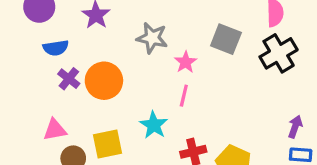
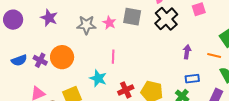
blue semicircle: (56, 48) -> (19, 60), moved
pink star: (186, 62) -> (109, 23), moved
purple arrow: (295, 127) -> (187, 52), moved

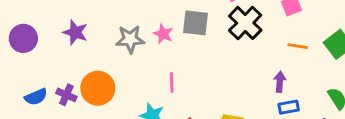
purple arrow: (187, 52) -> (280, 82), moved
orange line: (214, 55) -> (298, 46), moved

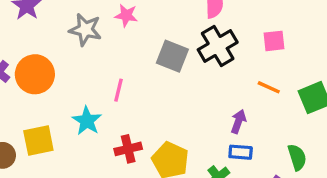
gray square: (195, 23) -> (172, 56), moved
pink star: (163, 34) -> (126, 15), moved, turned -30

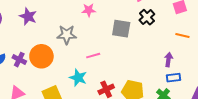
gray star: (85, 30) -> (67, 35), moved
black cross: (218, 46) -> (147, 17), size x0.7
pink line: (118, 90) -> (93, 56), turned 72

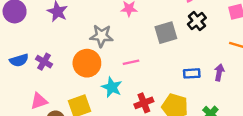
gray square: (121, 29) -> (166, 33), turned -30
orange circle: (41, 56) -> (87, 63), moved
blue rectangle: (174, 78) -> (192, 73), moved

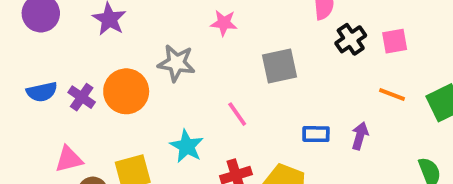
black cross: (197, 21) -> (351, 39), moved
pink line: (131, 62) -> (237, 114), moved, turned 63
orange circle: (87, 63) -> (126, 91), moved

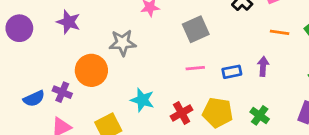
blue semicircle: (42, 92) -> (34, 99), moved
purple cross: (82, 97) -> (62, 92), moved
pink line: (237, 114) -> (195, 68), moved, turned -48

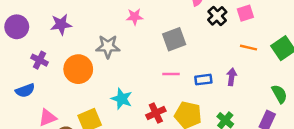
purple star: (69, 22) -> (61, 24), turned -30
purple cross: (62, 92) -> (40, 60), moved

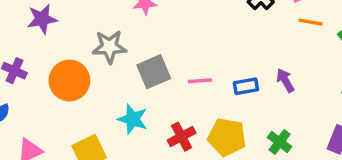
gray square: (174, 39) -> (154, 72), moved
orange line: (249, 48) -> (311, 22), moved
purple arrow: (232, 77) -> (285, 80), turned -35

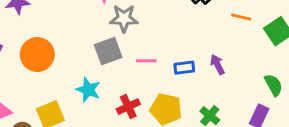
gray star: (109, 47) -> (124, 18), moved

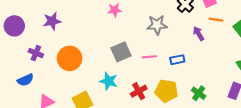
gray star: (124, 18) -> (157, 25), moved
purple arrow: (217, 65) -> (199, 34), moved

